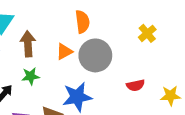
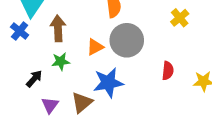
orange triangle: (64, 52) -> (95, 47), moved
red semicircle: (136, 85) -> (168, 71), turned -72

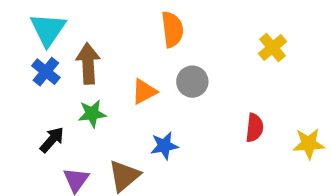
blue cross: (20, 31) -> (46, 72), moved
gray circle: (127, 40) -> (192, 82), size x0.6
blue star: (108, 83) -> (164, 146), size x0.6

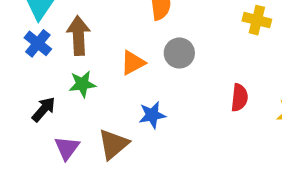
yellow cross: (273, 47) -> (257, 20), turned -36

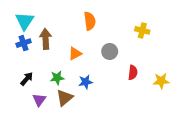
blue cross: (38, 43) -> (24, 43), turned 32
gray circle: (179, 53) -> (110, 51), moved
green star: (82, 84) -> (57, 78), moved

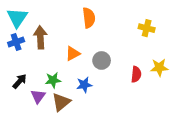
gray circle: (110, 51) -> (102, 60), moved
yellow star: (161, 81) -> (159, 67), moved
purple triangle: (39, 100) -> (38, 96), moved

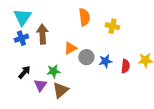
yellow cross: (147, 28) -> (112, 26), moved
gray circle: (102, 60) -> (86, 57), moved
blue star: (84, 85) -> (105, 61), moved

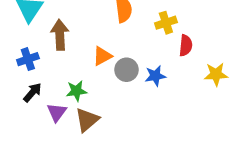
yellow cross: (112, 26) -> (166, 23), turned -32
blue cross: (21, 38) -> (28, 59), moved
red semicircle: (125, 66) -> (186, 45), moved

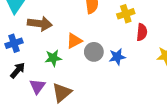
brown arrow: (60, 35) -> (40, 24), turned 100
green star: (76, 91) -> (53, 58), moved

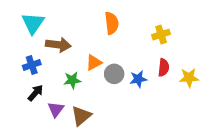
yellow cross: (126, 14) -> (161, 35), moved
red semicircle: (142, 32) -> (164, 68), moved

